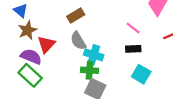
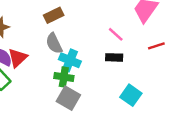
red triangle: (46, 44) -> (18, 58), moved
cyan square: (141, 74) -> (131, 95), moved

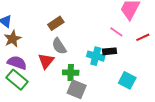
pink line: (116, 34) -> (116, 32), moved
red triangle: (18, 58) -> (46, 61), moved
cyan cross: (70, 60) -> (96, 56), moved

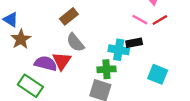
red line: (143, 37) -> (160, 20), moved
purple semicircle: (17, 63) -> (46, 63), moved
green cross: (71, 73) -> (106, 69), moved

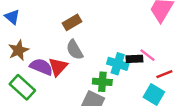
pink line: (140, 20) -> (148, 55), moved
red line: (160, 20) -> (164, 74), moved
brown star: (21, 39) -> (18, 50), moved

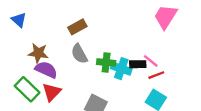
brown star: (18, 50) -> (38, 53), moved, turned 30
red triangle: (58, 67) -> (52, 92), moved
red line: (164, 74) -> (156, 75), moved
green cross: (102, 82) -> (106, 62), moved

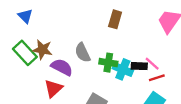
brown rectangle: (77, 27) -> (115, 19), moved, turned -48
purple semicircle: (46, 70) -> (62, 67), moved
green rectangle: (27, 89) -> (25, 53), moved

